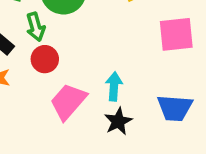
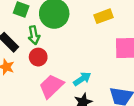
cyan arrow: (114, 86) -> (82, 79), turned 48

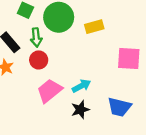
yellow rectangle: (103, 16) -> (94, 27), moved

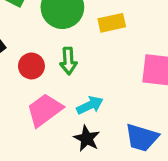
green arrow: (36, 37) -> (68, 61), moved
black star: (80, 110) -> (87, 138), turned -30

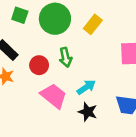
yellow rectangle: (112, 23) -> (93, 24), turned -30
pink trapezoid: (45, 110) -> (54, 96), turned 84

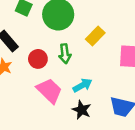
yellow rectangle: (93, 24) -> (95, 36), moved

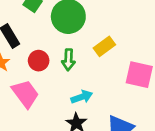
pink trapezoid: (49, 91) -> (25, 94), moved

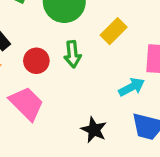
cyan arrow: (82, 97) -> (132, 87), moved

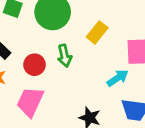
pink trapezoid: (27, 103) -> (30, 102), turned -104

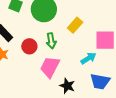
pink trapezoid: (30, 102) -> (50, 67), moved

